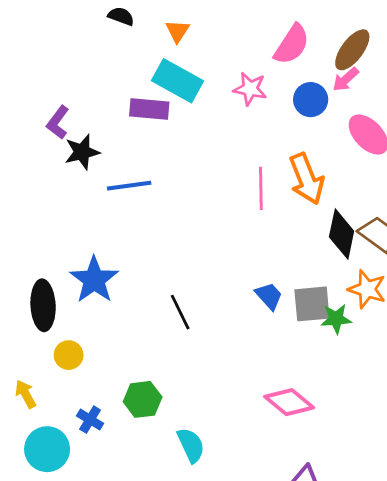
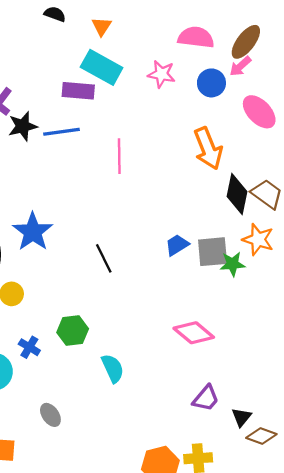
pink semicircle: (292, 44) -> (196, 37), turned -116
blue line: (129, 186) -> (62, 132), moved
pink line: (261, 188) -> (119, 156), moved
blue trapezoid: (269, 296) -> (177, 245), turned -80

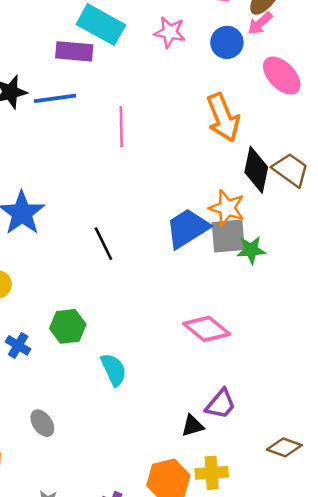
orange star: (258, 239) -> (227, 208), moved
blue trapezoid: (177, 245) -> (187, 228), size x1.6
black triangle: (241, 417) -> (193, 426), moved, turned 35

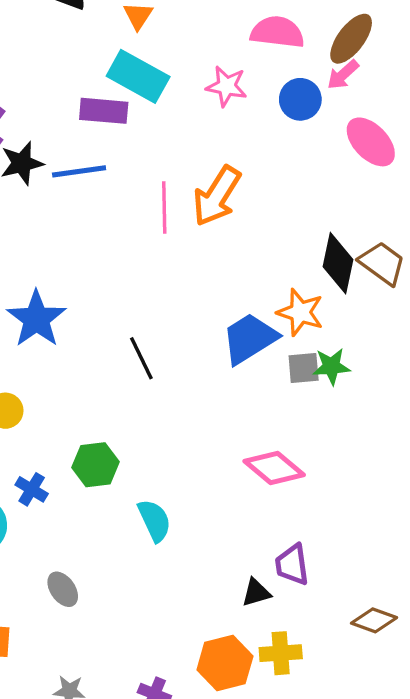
orange arrow: (223, 118) -> (217, 196), moved, turned 54
gray square: (228, 236) -> (304, 368), moved, size x0.7
purple trapezoid: (221, 404) -> (292, 565), turned 132

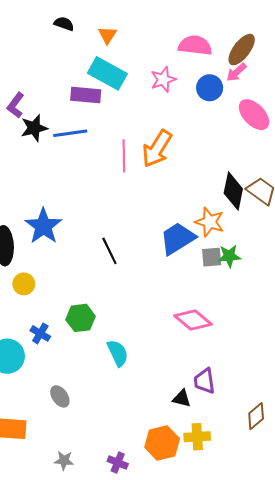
pink star: (227, 86) -> (163, 79), turned -30
black triangle: (256, 593) -> (182, 399), turned 30
brown diamond: (374, 620) -> (256, 416), turned -60

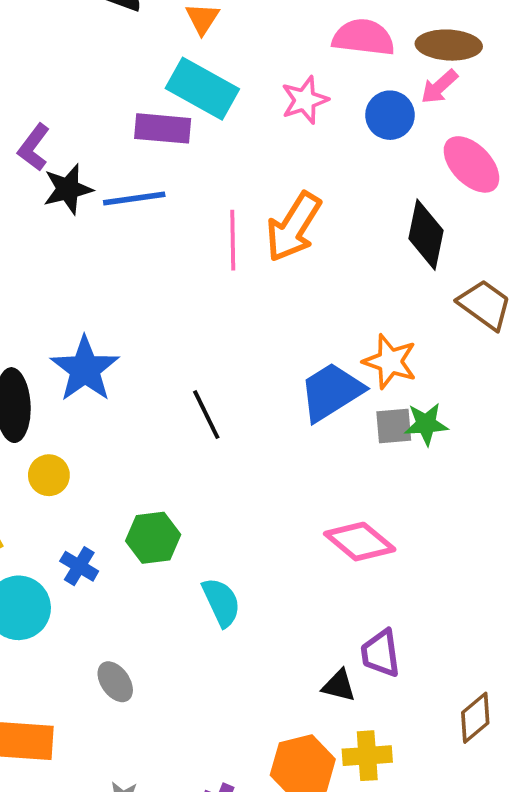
brown ellipse: (242, 50) -> (449, 45), turned 56
black diamond: (233, 191) -> (426, 235), moved

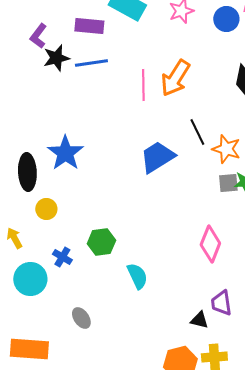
purple rectangle: (163, 128) -> (89, 26), moved
blue trapezoid: (331, 392) -> (157, 157), moved
black line: (206, 415) -> (197, 132), moved
pink diamond: (360, 542) -> (210, 244), turned 72

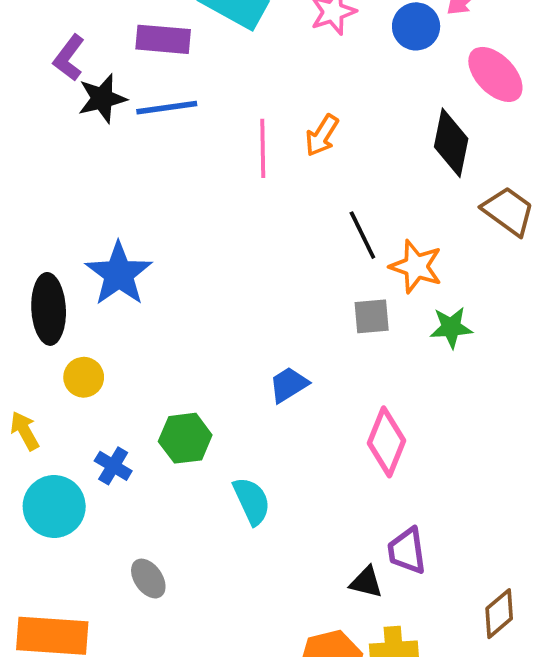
orange arrow: (175, 78) -> (322, 135), size x0.6
blue trapezoid: (157, 157) -> (289, 385), moved, size x0.6
gray square: (228, 183) -> (372, 316), moved

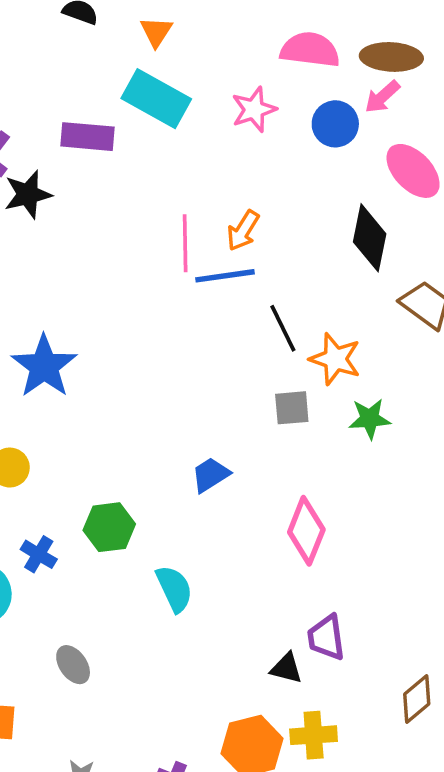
blue line: (167, 108) -> (225, 276), moved

